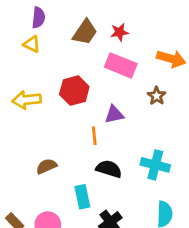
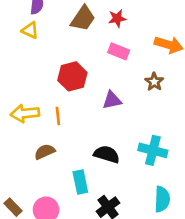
pink rectangle: (121, 65) -> (119, 51), size x0.7
yellow arrow: (27, 100) -> (25, 113), moved
orange line: (94, 136) -> (58, 116), moved

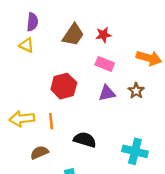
purple triangle: (112, 100) -> (107, 93), moved
black semicircle: (107, 154) -> (85, 140), moved

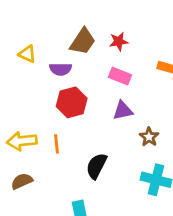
purple semicircle: (32, 22) -> (61, 69), moved, turned 84
brown star: (136, 91) -> (149, 137), moved
black semicircle: (85, 140) -> (97, 166), turned -80
brown semicircle: (39, 153) -> (22, 181), moved

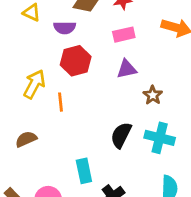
pink rectangle: (120, 76) -> (124, 35), turned -35
yellow arrow: (22, 141) -> (34, 84), moved, turned 124
black semicircle: (97, 166) -> (121, 135), moved

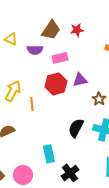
pink rectangle: (124, 35) -> (60, 58), moved
red hexagon: (76, 61) -> (56, 84), moved

